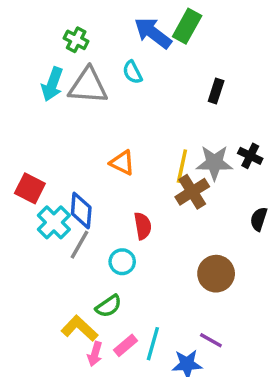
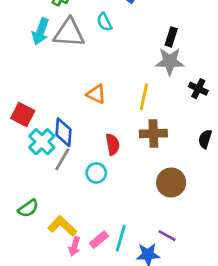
gray star: (214, 163) -> (170, 61), moved
brown cross: (192, 192) -> (153, 134), moved, turned 30
green semicircle: (109, 306) -> (28, 208), moved

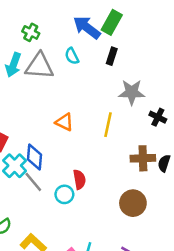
black rectangle: (171, 37) -> (112, 56), moved
brown cross: (153, 134) -> (143, 158), moved
red semicircle: (113, 144) -> (79, 179), moved
gray line: (62, 159) -> (33, 182), turned -70

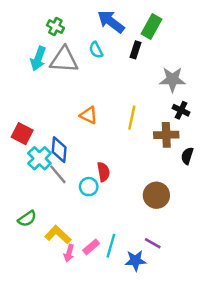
green rectangle: (112, 22) -> (151, 27), moved
gray star: (132, 92) -> (172, 79), moved
brown cross: (143, 158) -> (166, 135), moved

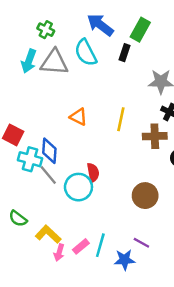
cyan semicircle: (96, 50) -> (86, 53), size x1.6
cyan cross: (39, 158) -> (30, 159), turned -30
cyan circle: (89, 187) -> (78, 187), size x1.5
green semicircle: (27, 219) -> (18, 219), turned 72

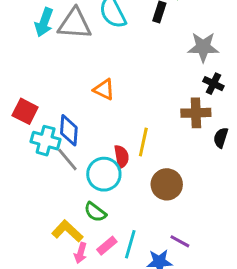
yellow line: (121, 119) -> (143, 142), moved
brown circle: (145, 196) -> (167, 184), moved
green semicircle: (18, 219) -> (95, 212), moved

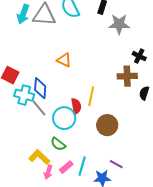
gray star: (203, 47) -> (119, 24), moved

